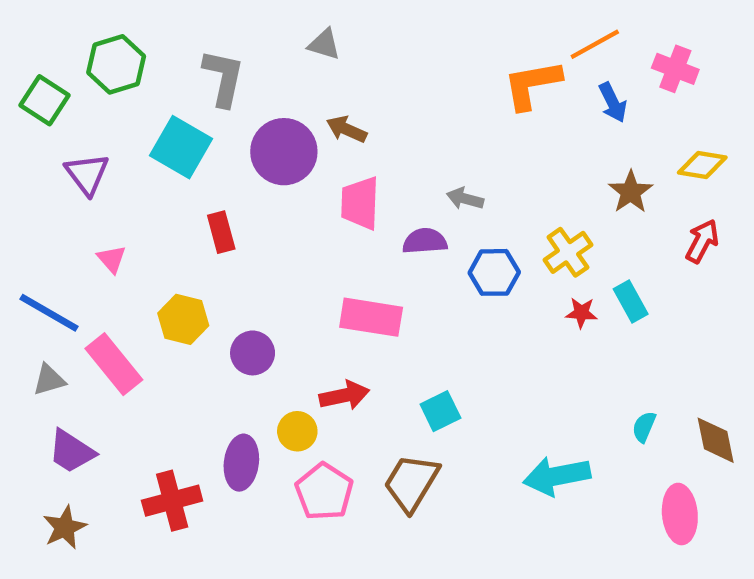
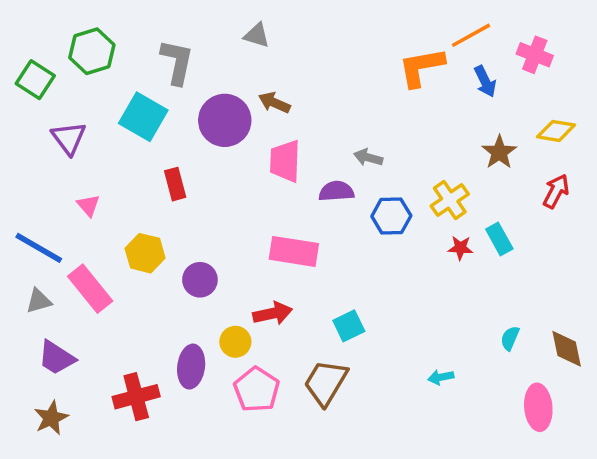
cyan arrow: (557, 476) -> (441, 377), size x0.5

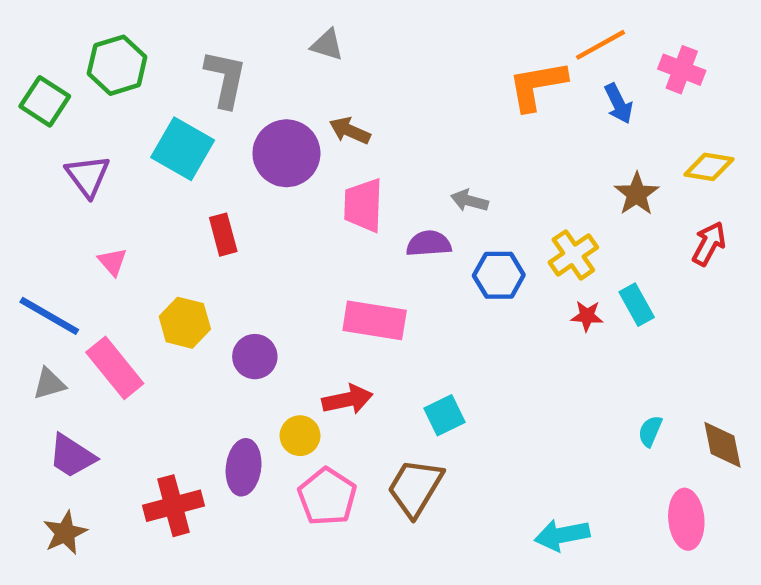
cyan arrow: (441, 377) -> (562, 535), moved, size x1.6

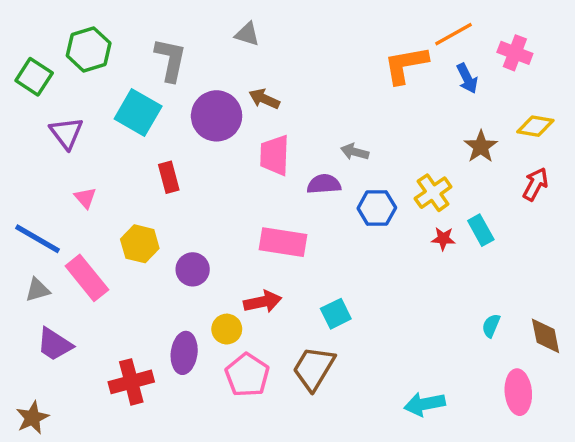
brown star: (65, 533) -> (32, 418), moved

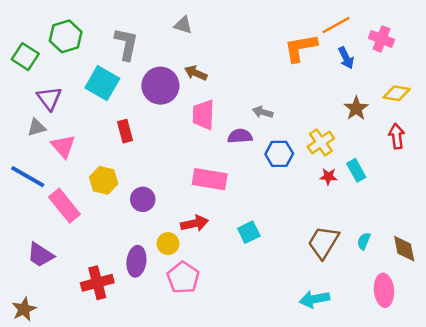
red arrow: (535, 184) -> (397, 136), turned -35
pink triangle: (85, 198) -> (63, 146), size x1.5
gray triangle: (38, 290) -> (37, 127), moved
brown trapezoid: (314, 368) -> (323, 242), moved

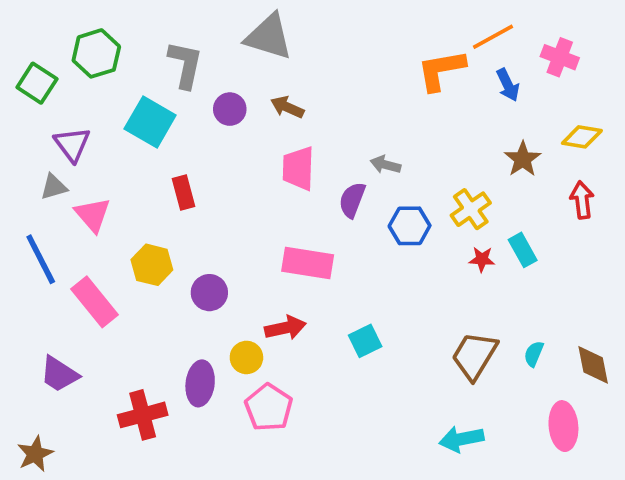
gray triangle: (183, 25) -> (269, 37), size x1.8
purple circle: (160, 86) -> (230, 109), moved, size x0.6
purple semicircle: (240, 136) -> (352, 200), turned -65
blue line: (28, 177) -> (41, 259), turned 33

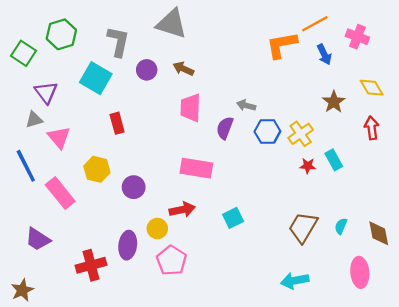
yellow diamond: (582, 137) -> (372, 88), turned 50
blue hexagon: (410, 226) -> (267, 131), moved

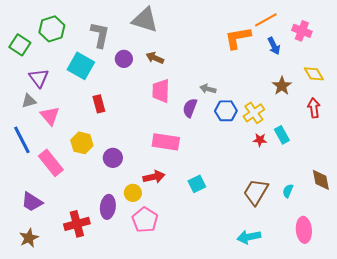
brown diamond: (379, 233) -> (321, 180), moved
brown star: (22, 290) -> (29, 238), moved

